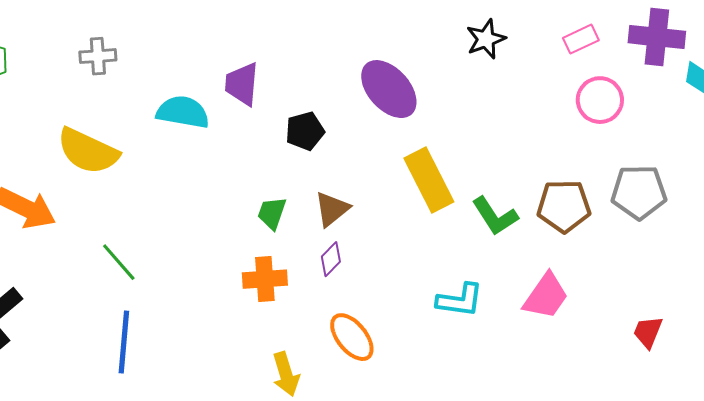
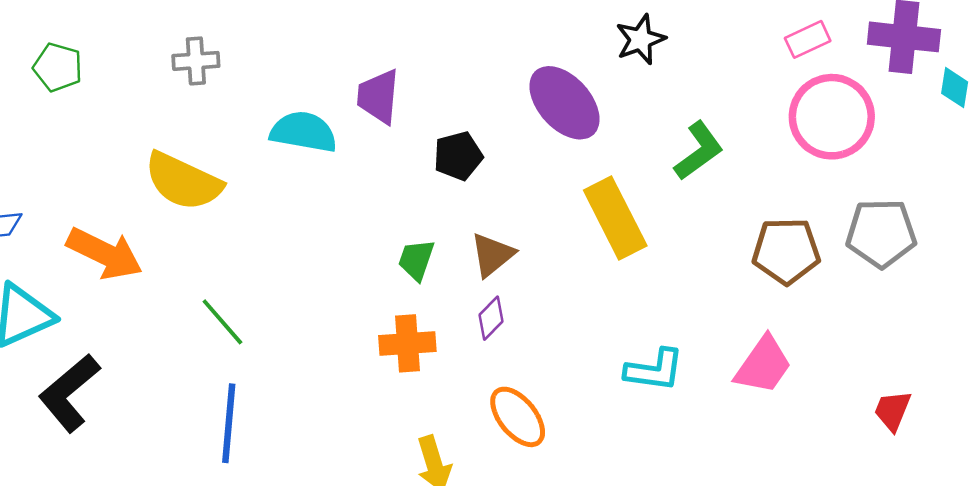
black star: (486, 39) -> (640, 39), moved
pink circle: (600, 100) -> (832, 117), size x1.4
green L-shape: (495, 216) -> (699, 151), moved, turned -93

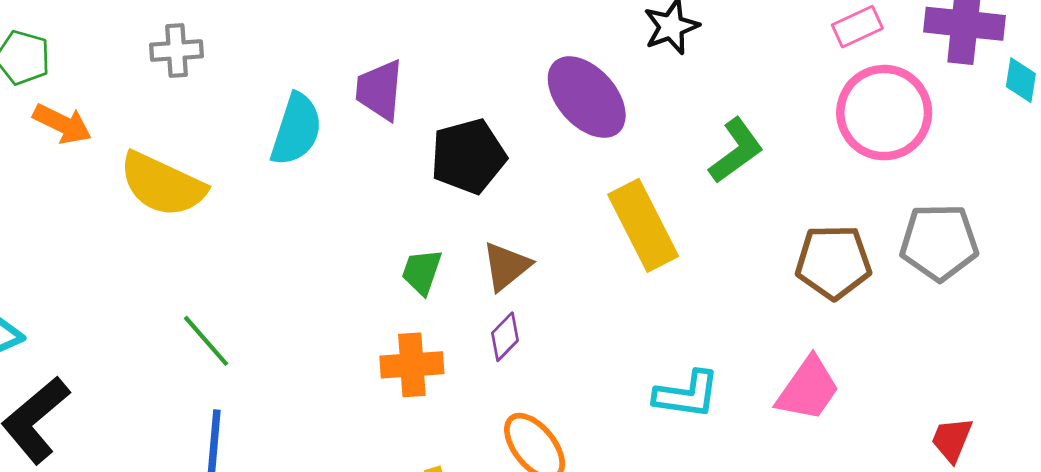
cyan semicircle: (304, 132) -> (296, 129), turned 98
black pentagon: (458, 156) -> (468, 156), size x1.4
orange arrow: (105, 254) -> (62, 124), moved, size x0.7

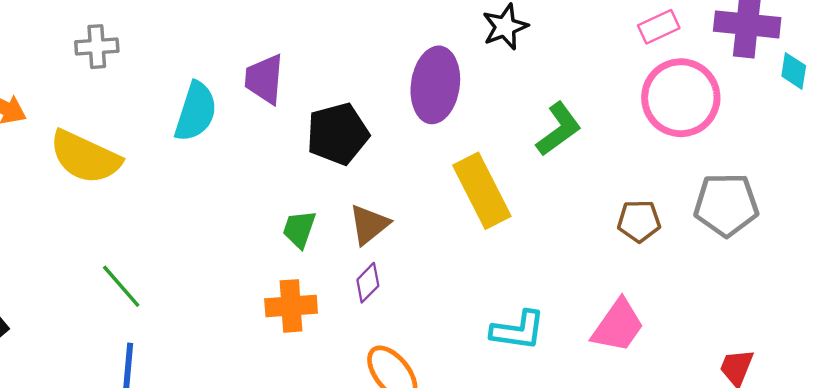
purple ellipse: (587, 97) -> (435, 85), turned 50
brown pentagon: (833, 262) -> (639, 221), size x0.7

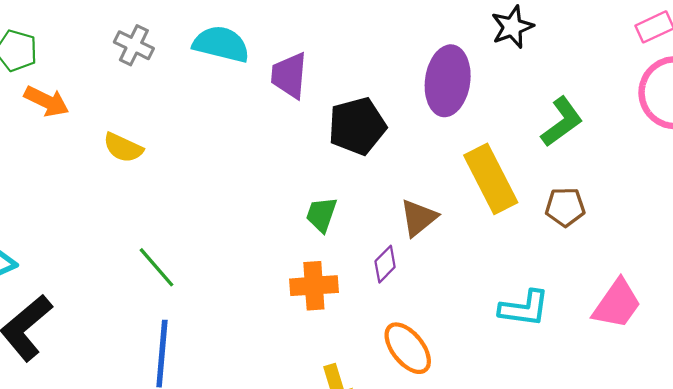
gray cross: (97, 47) -> (134, 45), turned 30
cyan semicircle: (196, 112) -> (221, 44), moved, turned -94
yellow semicircle: (85, 157) -> (123, 148), size x0.6
brown pentagon: (639, 221) -> (565, 207), moved
brown triangle: (369, 225) -> (419, 218), moved

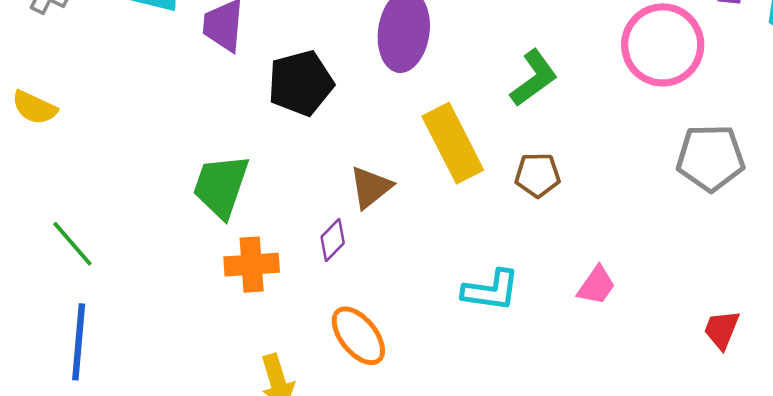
green trapezoid: (321, 215) -> (221, 186), moved, size x1.6
pink trapezoid: (617, 304) -> (596, 285), size x0.7

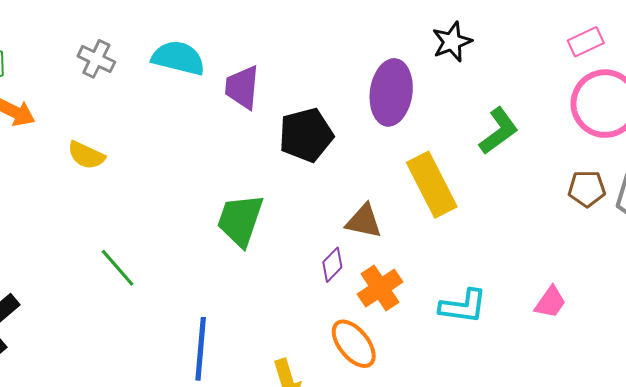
brown pentagon: (538, 175) -> (587, 189), moved
brown triangle: (371, 187) -> (364, 221), turned 51
orange cross: (252, 265) -> (380, 288), moved, turned -30
blue line: (79, 342) -> (201, 349), moved

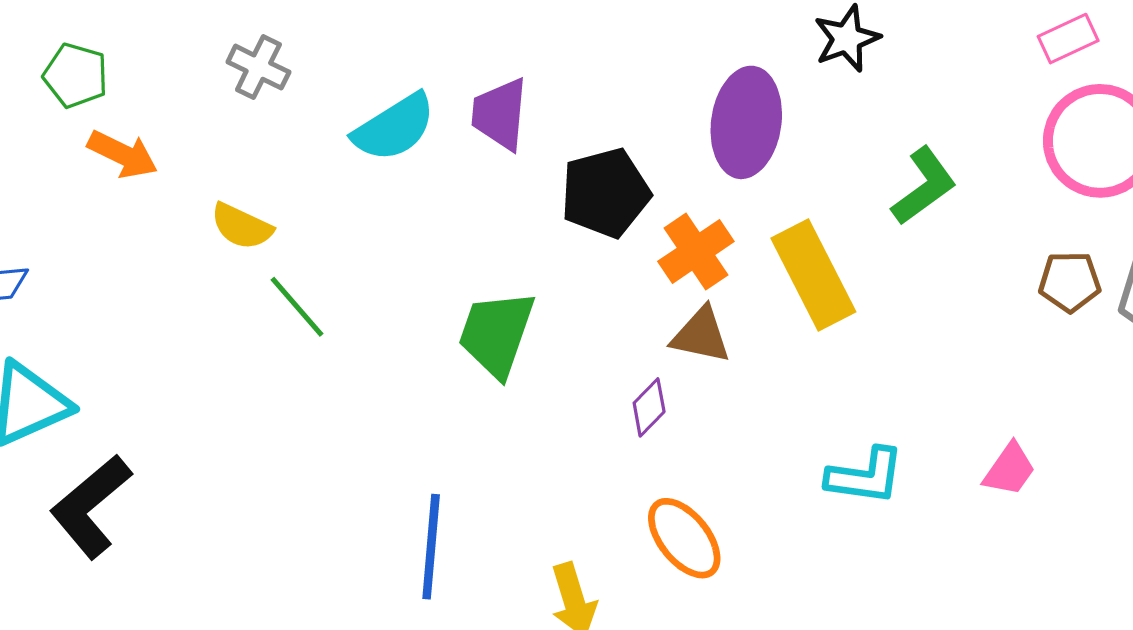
cyan semicircle: (178, 58) -> (394, 127), moved, turned 134
green line: (118, 268) -> (297, 307), moved
orange cross: (380, 288) -> (696, 251), moved

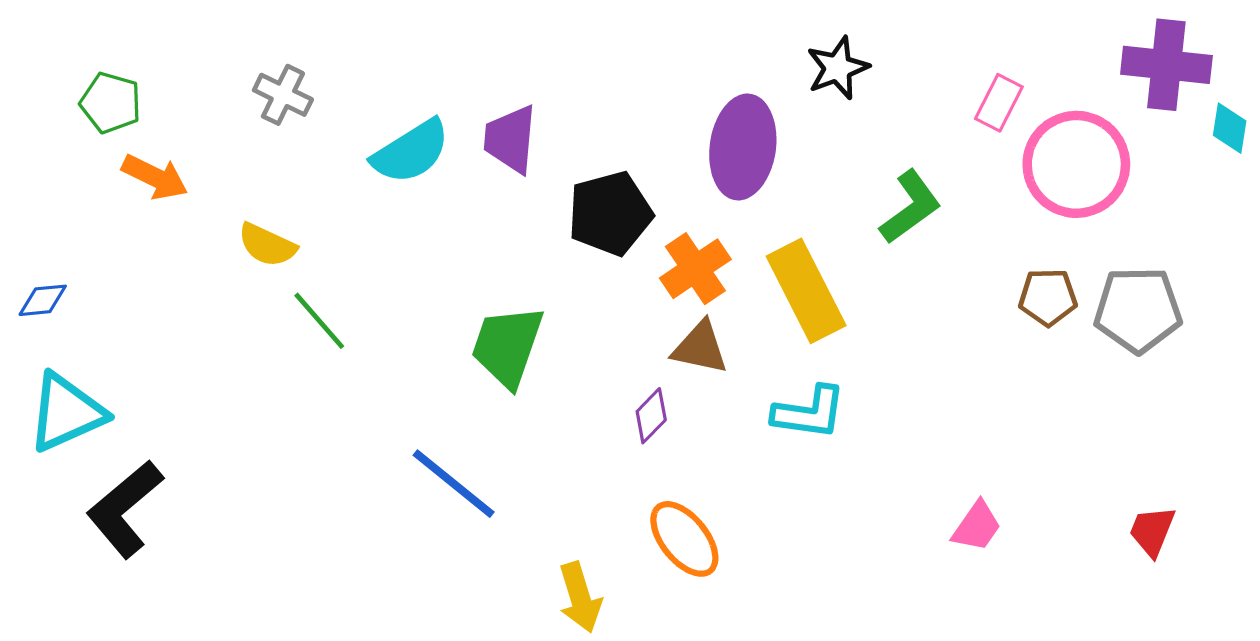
pink rectangle: (1068, 39) -> (999, 103), moved, turned -38
pink trapezoid: (1009, 469) -> (977, 526), moved
cyan L-shape: (865, 476) -> (809, 413), moved
blue line: (431, 547) -> (454, 484), moved, turned -56

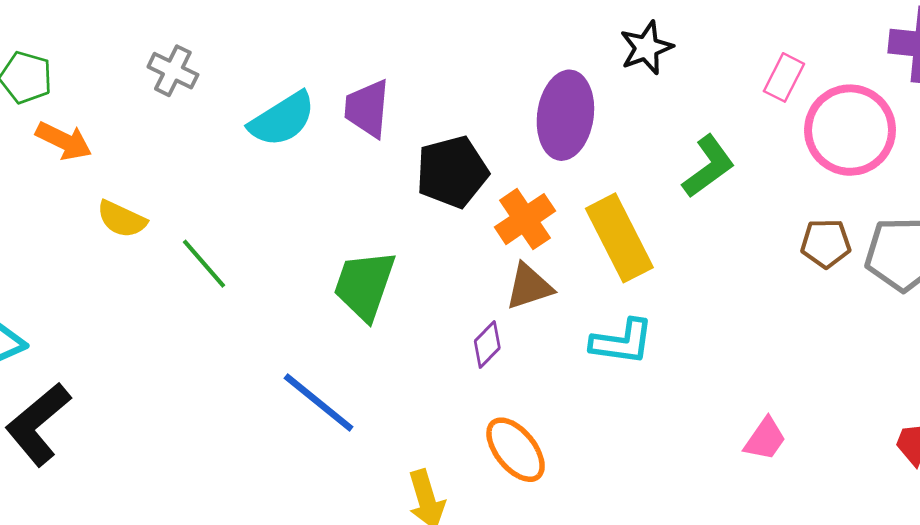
yellow semicircle: (267, 245) -> (122, 219), moved
brown triangle: (700, 348) -> (529, 287), turned -30

